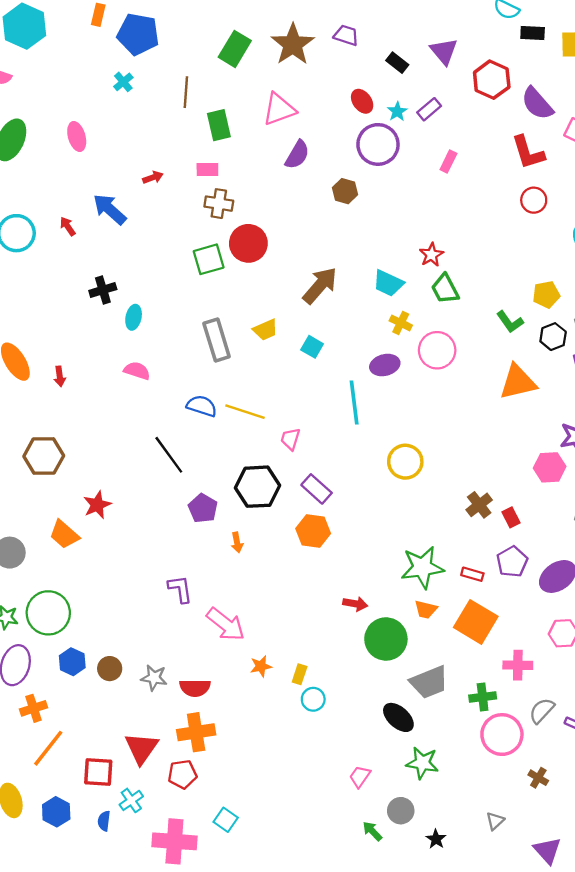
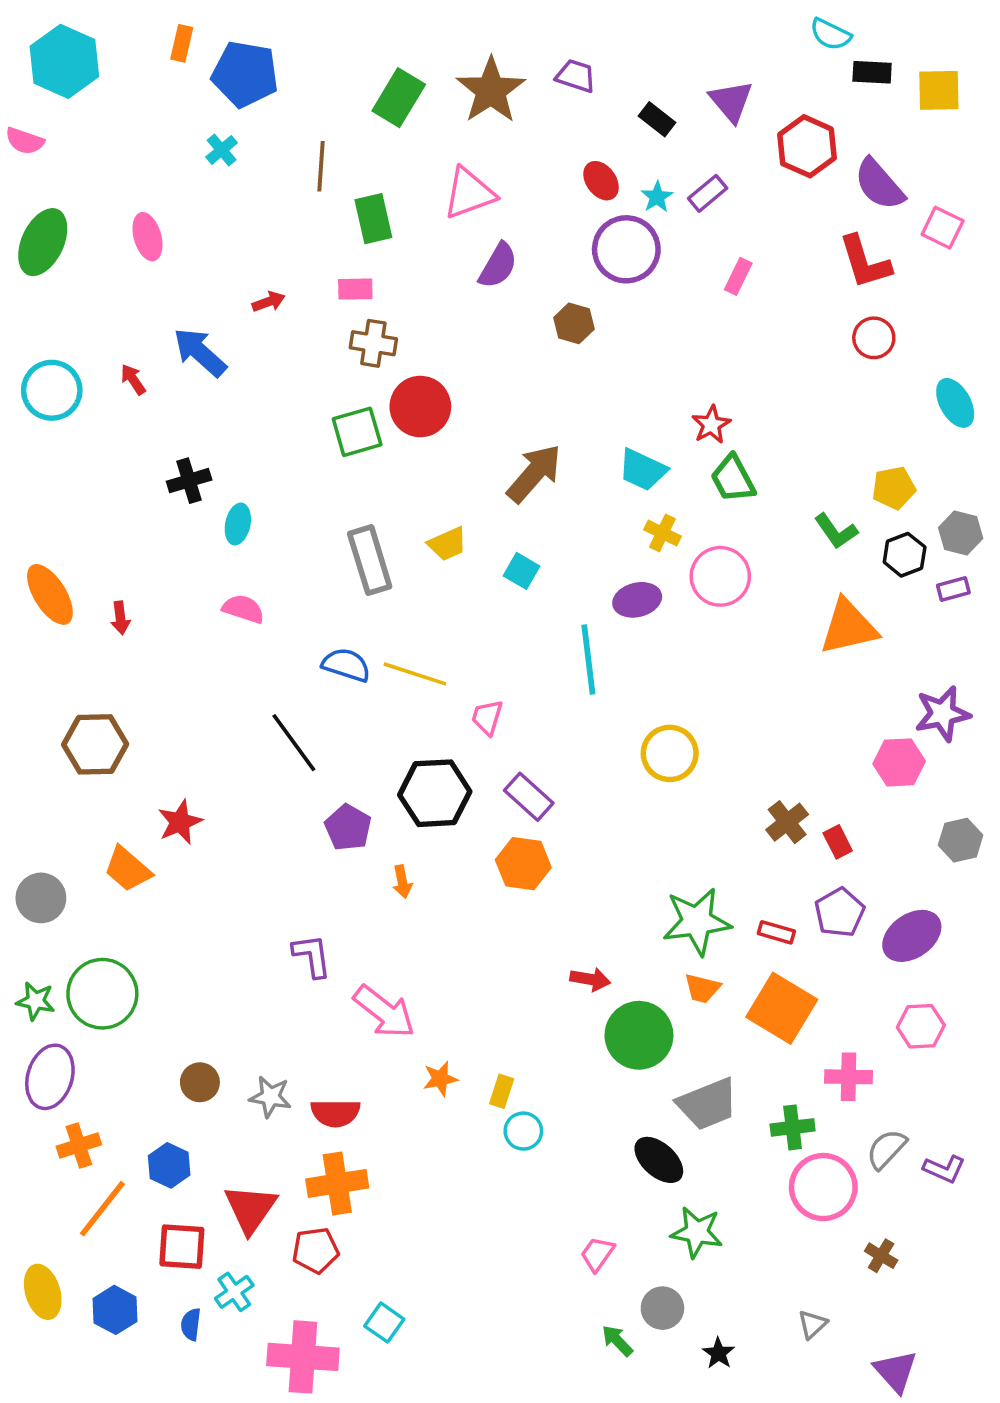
blue hexagon: (72, 662) -> (169, 1165), moved

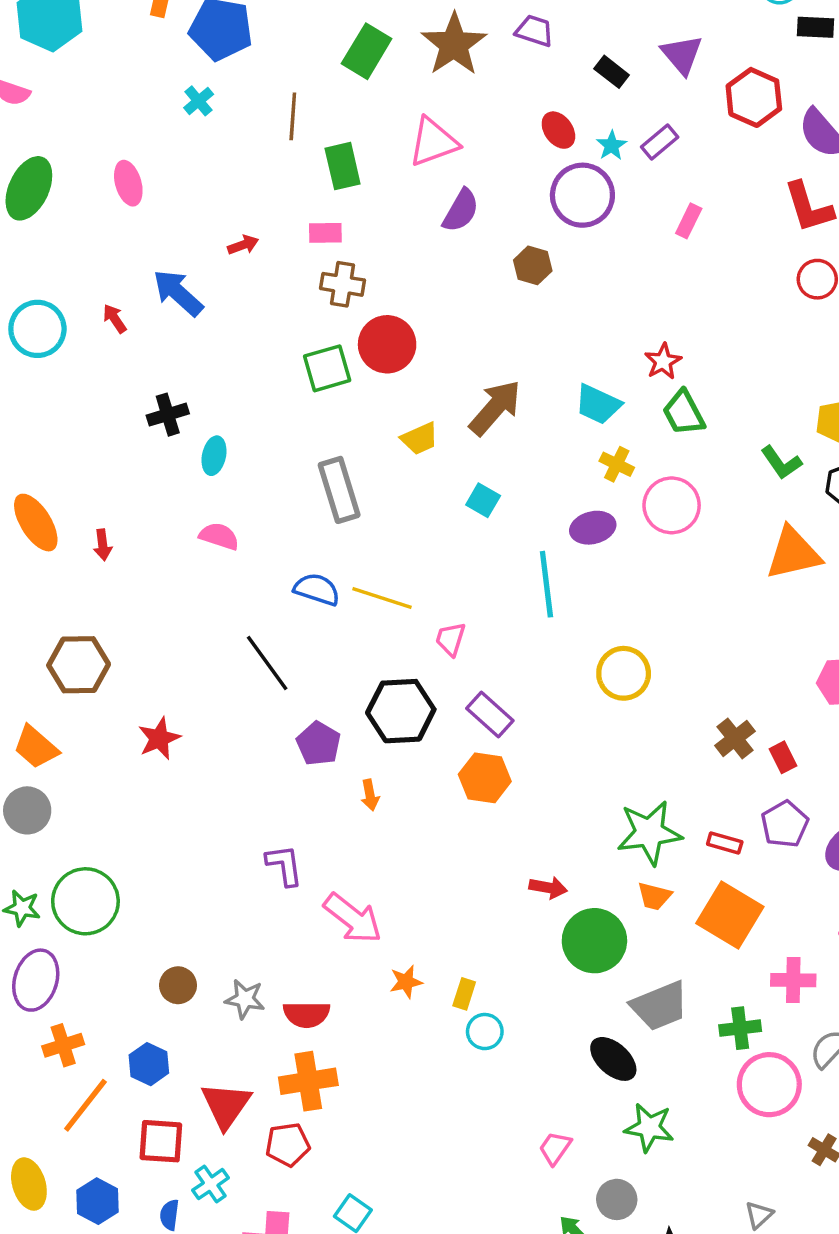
yellow trapezoid: (447, 544) -> (420, 439), moved
orange trapezoid: (128, 869) -> (36, 747), moved

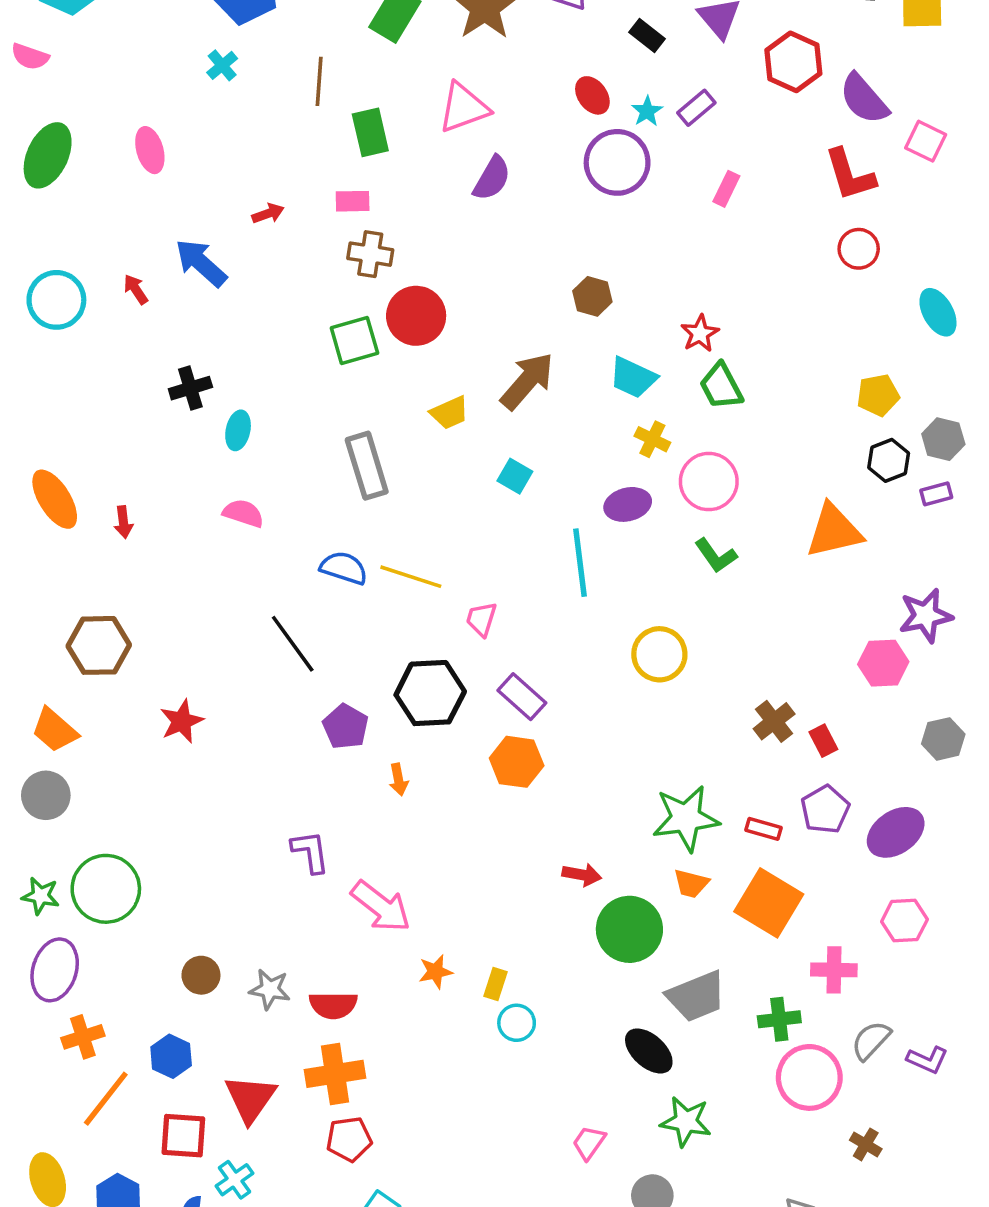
brown hexagon: (533, 265) -> (592, 296), moved
green L-shape: (781, 463) -> (716, 556), moved
red pentagon: (288, 1145) -> (349, 1139), moved

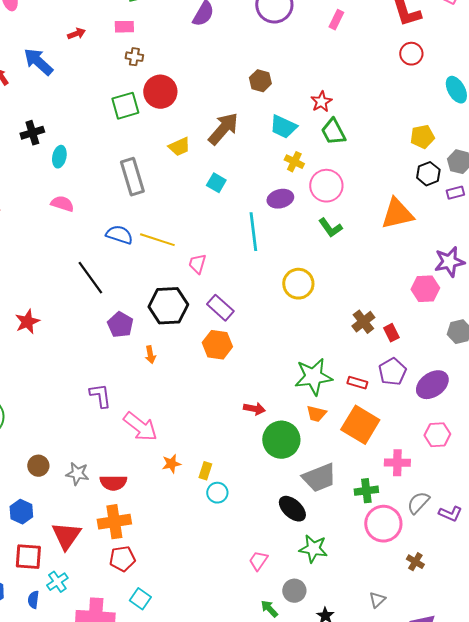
brown cross: (370, 254) -> (134, 57), size x0.7

